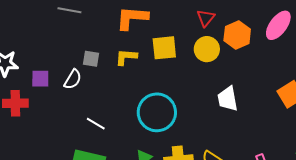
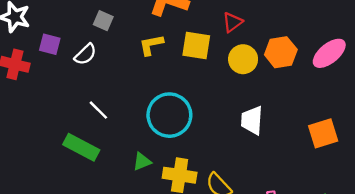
red triangle: (206, 18) -> (232, 22), moved
yellow L-shape: (126, 57) -> (151, 45), turned -30
gray square: (91, 59) -> (103, 21), moved

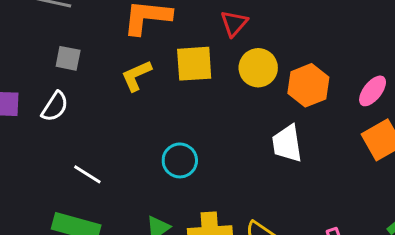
orange hexagon: (281, 52) -> (308, 85), moved
pink ellipse: (329, 53) -> (373, 91), moved, size x0.7
cyan circle: (169, 115) -> (180, 160), size x0.6

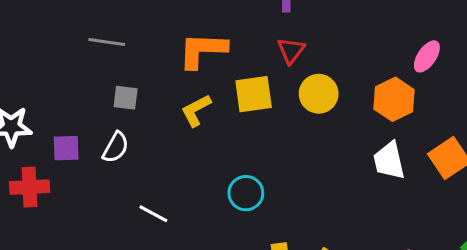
orange hexagon: (308, 85) -> (394, 99), moved
pink ellipse: (373, 91) -> (427, 56), moved
white trapezoid: (287, 144) -> (389, 161), moved

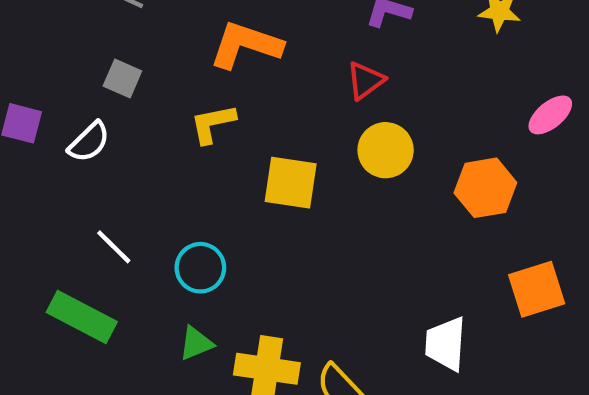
pink ellipse: (427, 56) -> (550, 115), moved
yellow square: (254, 94) -> (291, 183), moved
white trapezoid: (389, 161) -> (446, 344), moved
cyan circle: (246, 193) -> (200, 268), moved

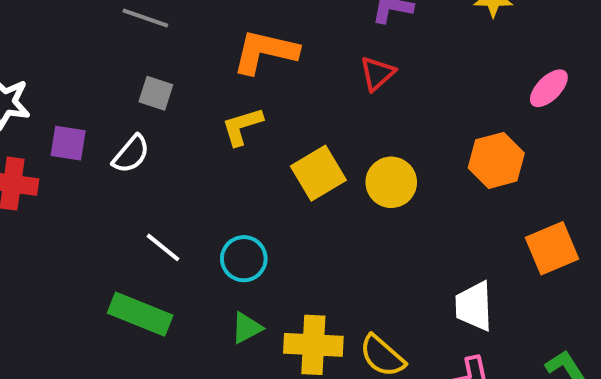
yellow circle: (386, 150) -> (391, 182), moved
yellow square: (291, 183) -> (318, 173), turned -34

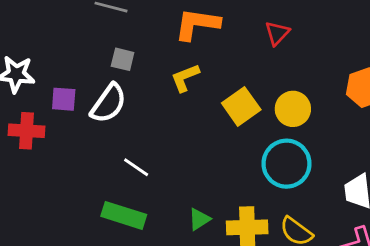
white semicircle: (131, 154) -> (109, 103), size x1.4
cyan circle: (244, 259) -> (286, 164), moved, size x1.5

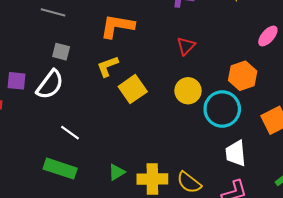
red triangle: (277, 33) -> (186, 46), moved
yellow square: (241, 106) -> (133, 89), moved
cyan circle: (286, 164) -> (222, 109), moved

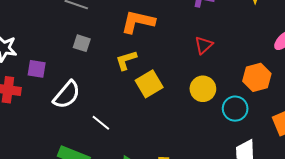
white semicircle: (50, 85) -> (67, 95), moved
cyan circle: (222, 109) -> (235, 109), size x0.7
white line: (70, 133) -> (101, 123), moved

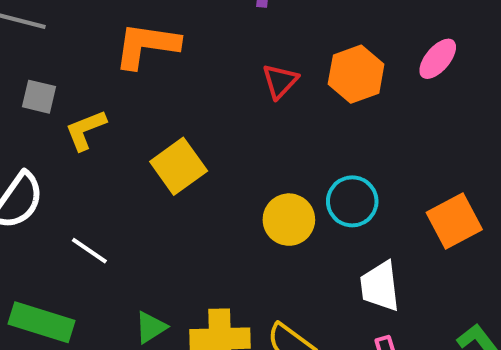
yellow L-shape: (126, 60) -> (86, 130), moved
orange hexagon: (257, 77) -> (356, 74), moved
yellow circle: (203, 89) -> (289, 220), moved

